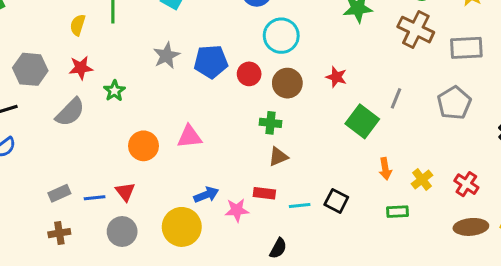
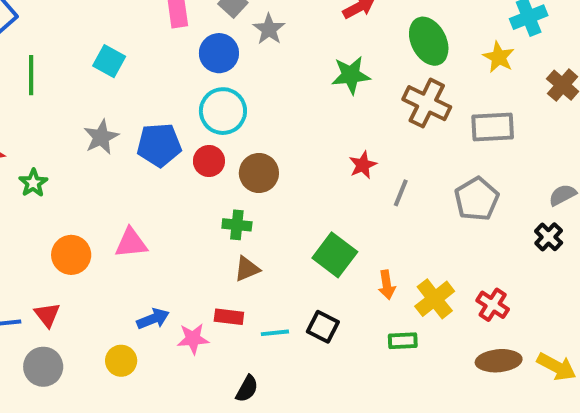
cyan circle: (281, 36) -> (223, 111), moved
red star: (336, 77) -> (363, 165), moved, turned 30
green square: (362, 121) -> (335, 255), moved
yellow cross: (422, 179) -> (435, 299), size x1.4
yellow circle: (182, 227) -> (121, 361), size x0.6

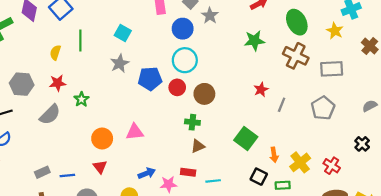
gray star: (101, 137) -> (120, 63), moved
black cross: (549, 237) -> (362, 144), moved
red triangle: (47, 315) -> (100, 167), moved
black square: (323, 327) -> (259, 177), moved

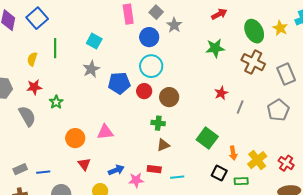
yellow star: (335, 31) -> (280, 28), moved
gray rectangle: (332, 69) -> (286, 74), turned 70
gray semicircle: (50, 115) -> (27, 116), turned -75
red triangle: (100, 167) -> (84, 164), moved

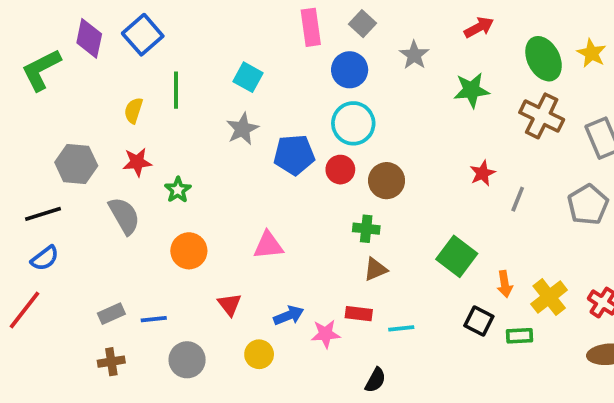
gray star: (174, 25) -> (414, 55), moved
orange circle: (75, 138) -> (189, 251), moved

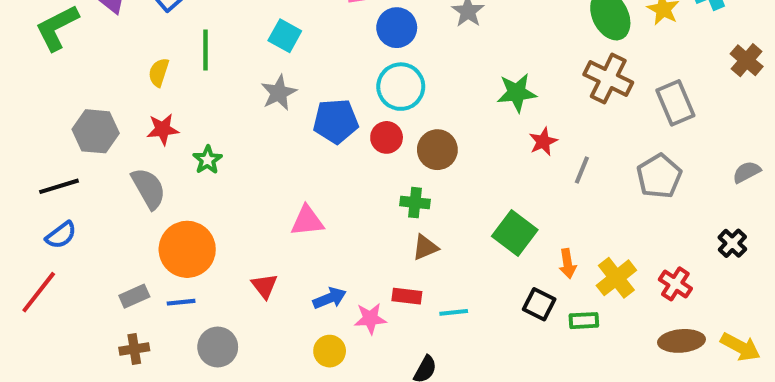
green star: (471, 90) -> (517, 93), moved
orange circle: (189, 251) -> (187, 249), moved, size x1.4
yellow circle: (259, 354) -> (330, 351), moved

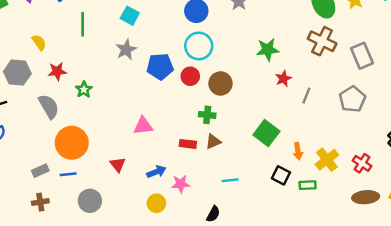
yellow semicircle: (159, 72) -> (39, 42), moved, turned 126
red rectangle: (407, 296) -> (188, 144), moved

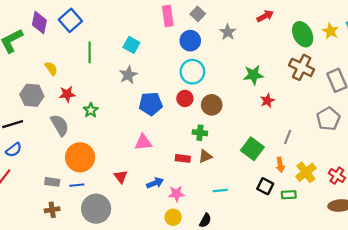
blue pentagon: (160, 67) -> (151, 104), moved
gray line: (306, 96) -> (288, 137), moved
gray rectangle: (40, 171) -> (52, 182), turned 32
gray circle: (90, 201) -> (96, 209), size x1.4
yellow circle: (156, 203) -> (173, 217), moved

